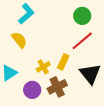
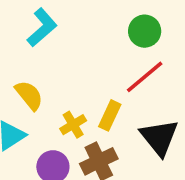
yellow semicircle: (19, 40) -> (29, 95), moved

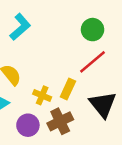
yellow cross: (73, 125) -> (42, 95), turned -36

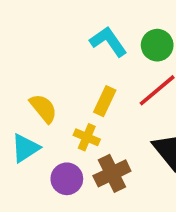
cyan L-shape: (20, 27) -> (108, 42), moved, turned -84
yellow rectangle: (68, 89) -> (105, 101), moved

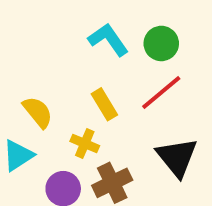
yellow rectangle: (105, 101) -> (104, 104), turned -56

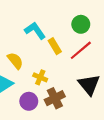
cyan L-shape: (108, 40) -> (35, 31), moved
yellow rectangle: (104, 104) -> (55, 46), moved

